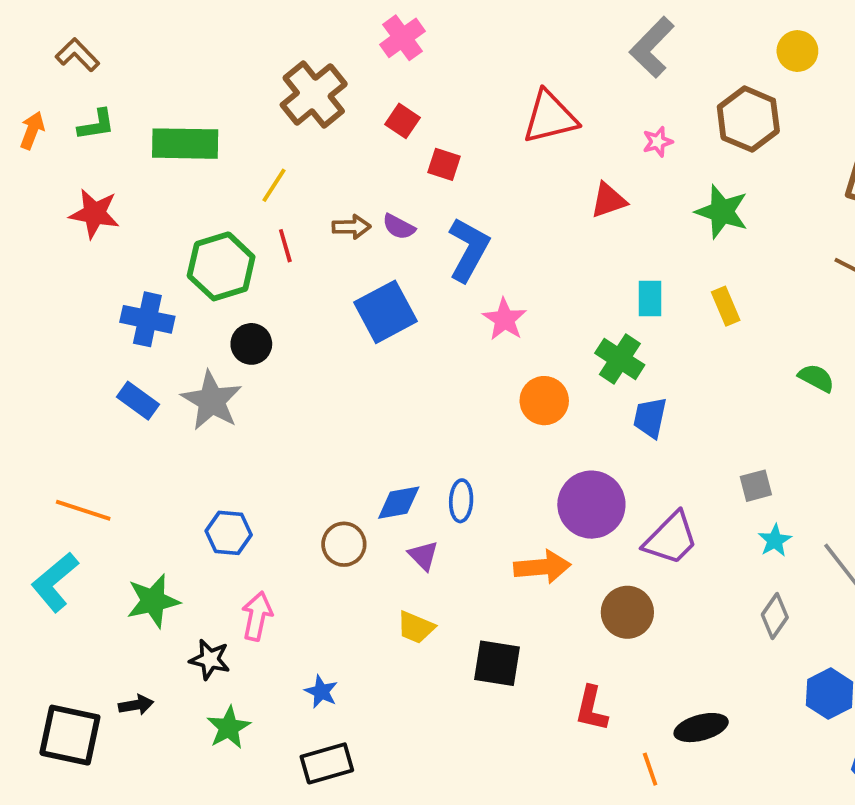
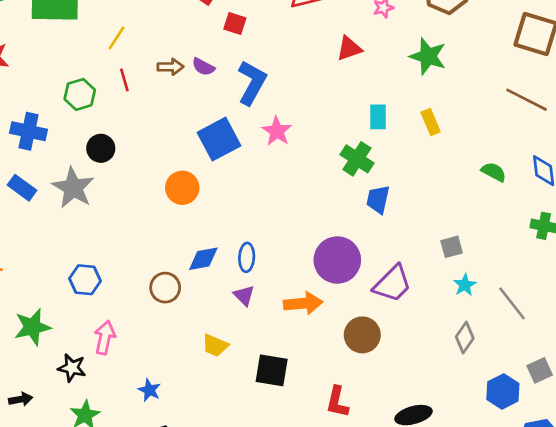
green hexagon: (221, 266) -> (80, 94), size x0.7
blue square: (385, 312) -> (219, 139), moved
orange circle: (544, 401) -> (182, 188), moved
purple triangle: (423, 556) -> (244, 295), moved

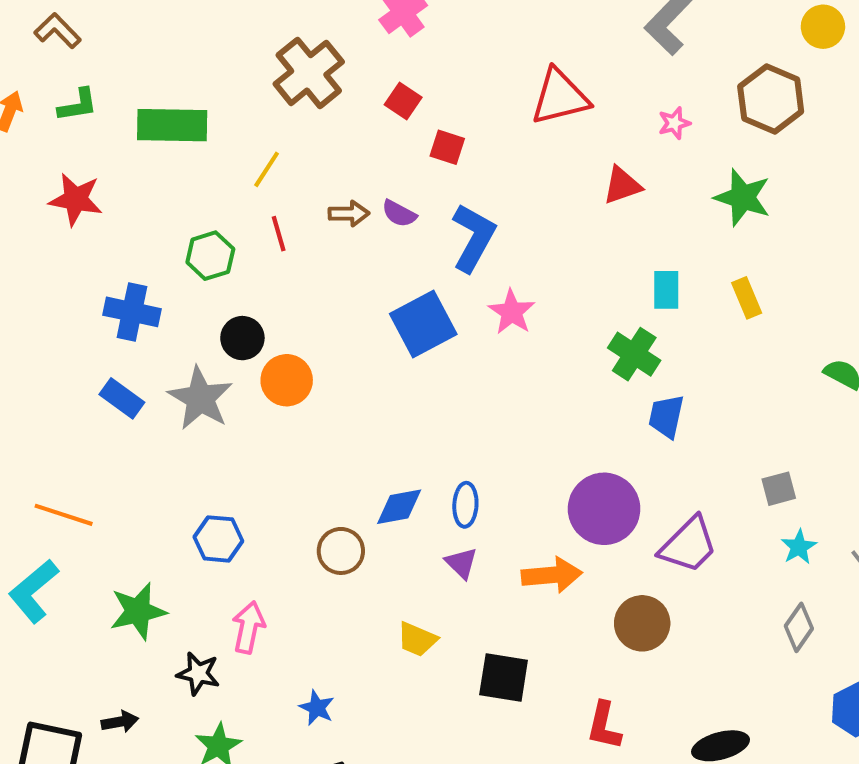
orange circle: (182, 188) -> (287, 380), moved

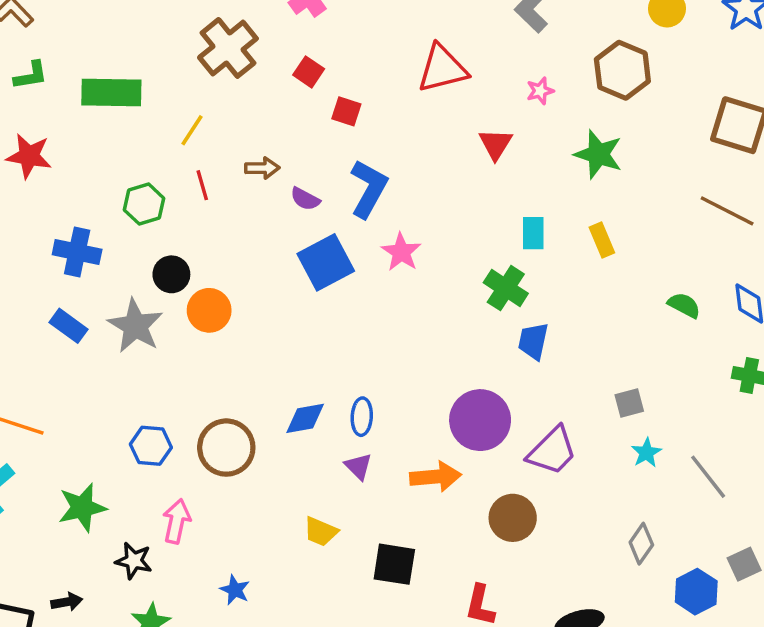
red triangle: (622, 185) -> (496, 144), turned -39
purple semicircle: (399, 214) -> (305, 199), moved
brown circle: (341, 551) -> (226, 448), moved, size x1.4
gray diamond: (799, 627) -> (641, 544), moved

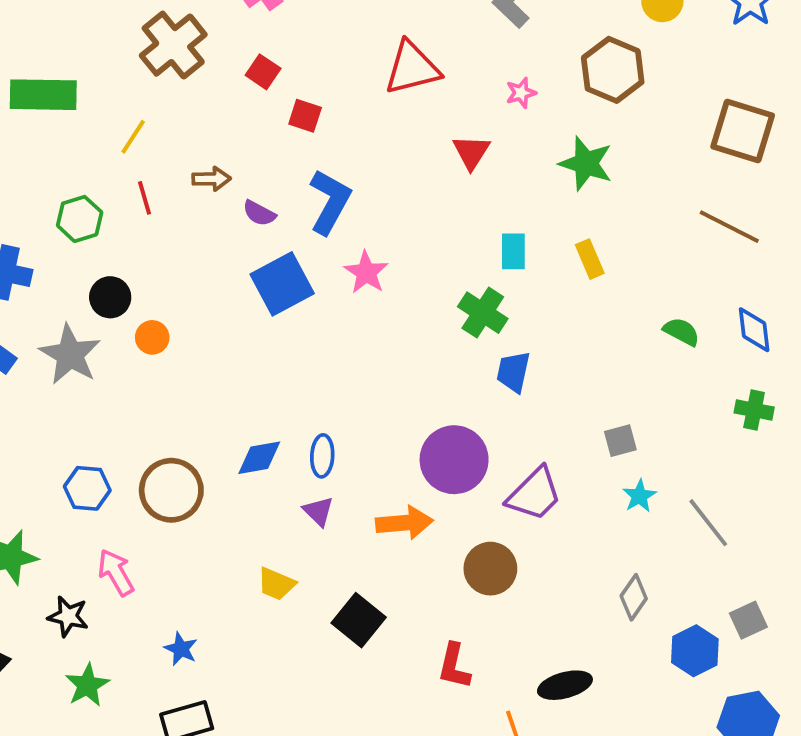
orange circle: (209, 310) -> (152, 337), size x0.7
pink arrow: (177, 521) -> (116, 572), turned -42
black square: (394, 564) -> (359, 620), turned 30

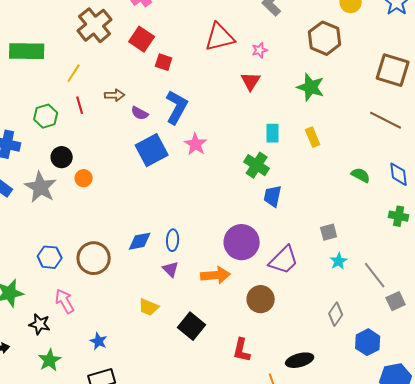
red square: (263, 72) -> (142, 39), size x1.4
pink star: (521, 93) -> (260, 50), moved
gray square: (748, 620) -> (396, 301), moved

